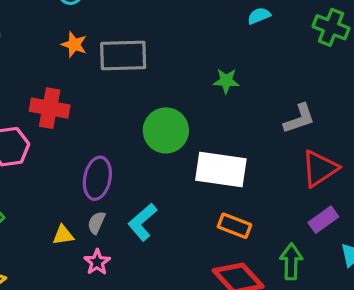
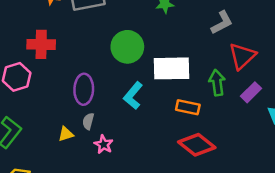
cyan L-shape: (142, 222) -> (133, 96), moved
pink star: (97, 262) -> (104, 144), moved
green arrow: (291, 262) -> (217, 83), moved

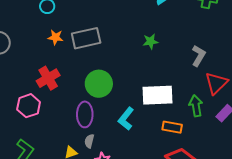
gray L-shape: (222, 23) -> (199, 56), turned -30
red cross: (41, 44) -> (48, 78), turned -30
green circle: (127, 47) -> (99, 84), moved

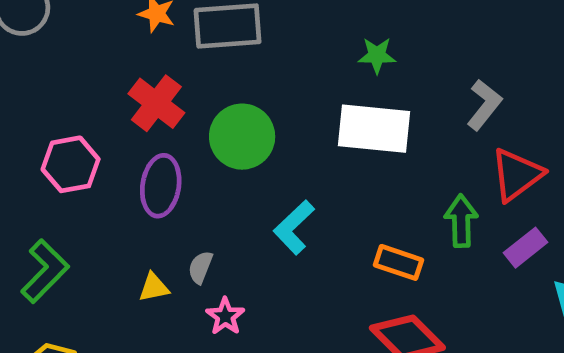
red cross: (48, 78) -> (156, 103), moved, turned -30
white rectangle: (158, 95) -> (374, 129), moved
purple ellipse: (85, 114) -> (161, 186), moved

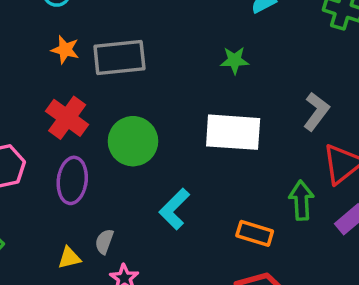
green star: (377, 55) -> (235, 60), moved

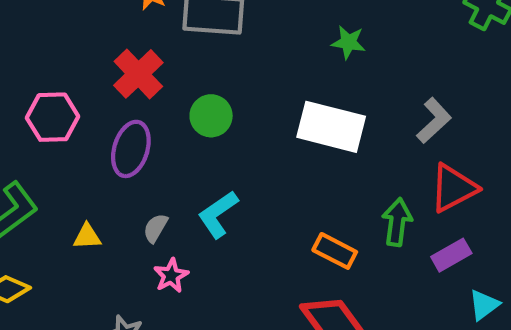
green circle: (133, 141) -> (211, 116), size x0.7
cyan L-shape: (174, 209) -> (218, 214), moved
yellow triangle: (69, 258) -> (87, 237), moved

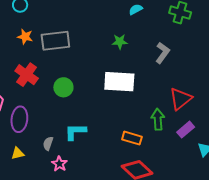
gray L-shape: (434, 120) -> (163, 53), moved
purple ellipse: (131, 149) -> (19, 119), moved
cyan L-shape: (218, 214) -> (75, 132), turned 45

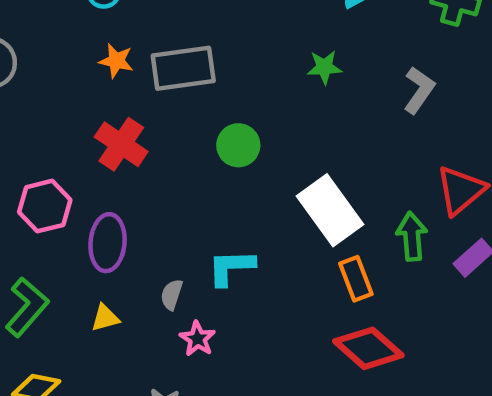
white rectangle: (119, 82) -> (330, 210), moved, turned 52
green circle: (63, 87) -> (238, 145), moved
orange rectangle: (132, 138) -> (356, 279), turned 54

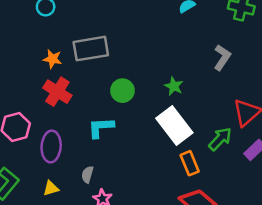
orange star: (116, 61) -> (53, 59), moved
green star: (324, 67) -> (174, 86), moved, turned 30
green arrow: (412, 236) -> (220, 139), turned 50
cyan L-shape: (231, 267) -> (101, 127), moved

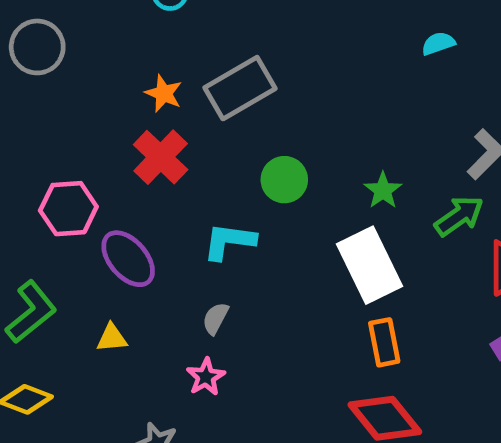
gray rectangle: (91, 49) -> (240, 88), turned -32
green arrow: (220, 139) -> (459, 216), moved
purple ellipse: (51, 146) -> (128, 259), turned -56
gray semicircle: (87, 174) -> (215, 318), moved

